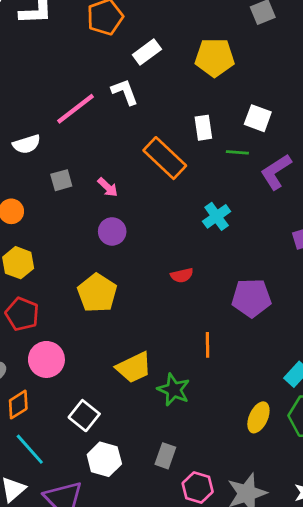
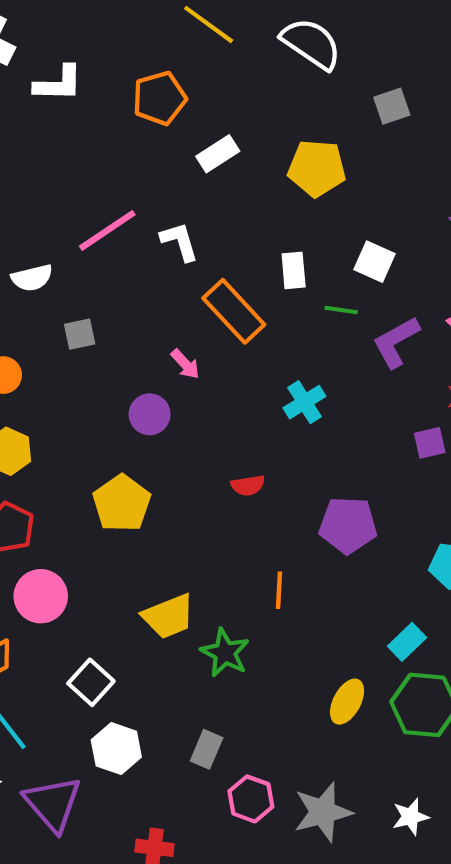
white L-shape: (125, 92) -> (179, 241), moved
pink arrow: (108, 187) -> (185, 364), moved

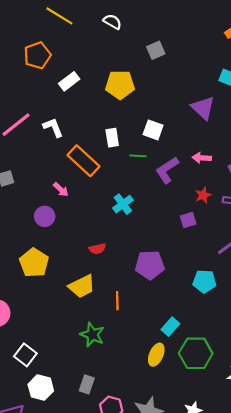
white semicircle: (311, 44) -> (112, 22), size x0.6
yellow trapezoid: (169, 616) -> (82, 286), moved
cyan rectangle: (407, 642) -> (170, 327), moved

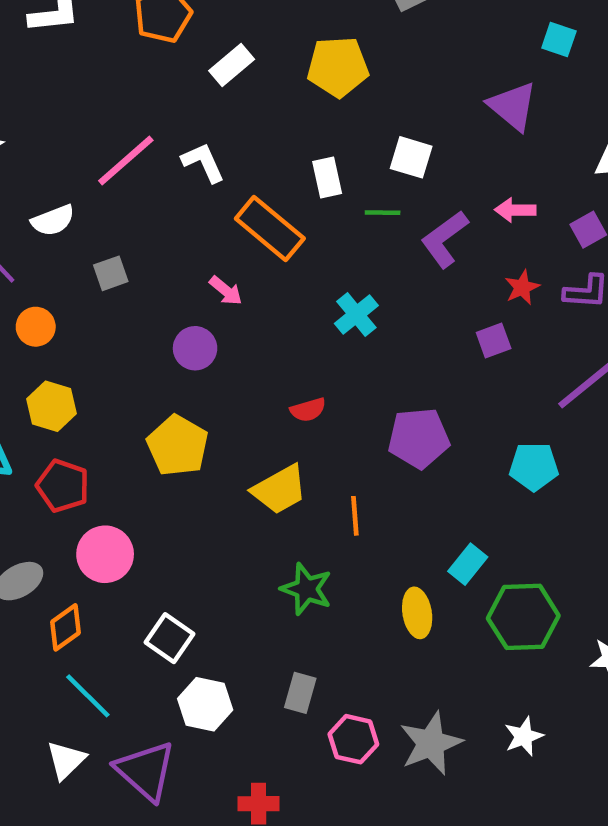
yellow ellipse: (156, 355) -> (417, 613), moved, turned -30

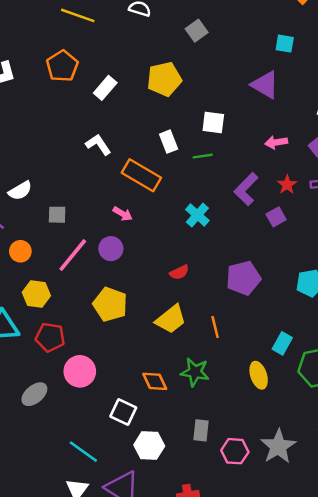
pink line: (126, 160) -> (73, 255), moved
purple L-shape: (445, 239) -> (246, 189), moved
gray square: (111, 273) -> (57, 215), turned 30
orange diamond: (65, 627) -> (155, 381), moved, turned -70

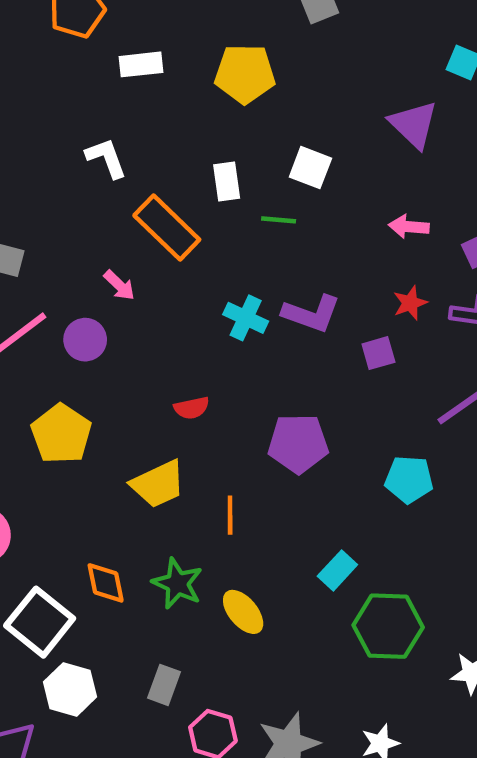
white rectangle: (105, 88) -> (141, 64), turned 30
purple L-shape: (246, 189) -> (311, 314), moved, turned -128
cyan cross: (197, 215) -> (246, 318), turned -30
yellow ellipse: (259, 375) -> (243, 612), moved, turned -35
white square: (123, 412) -> (40, 622), size x1.4

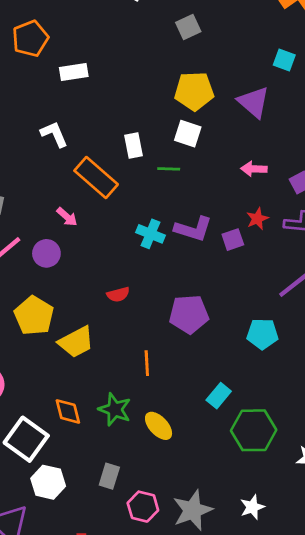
yellow pentagon: (245, 74) -> (194, 91), moved
purple square: (378, 353) -> (233, 240), moved
yellow trapezoid: (158, 484) -> (76, 342), moved

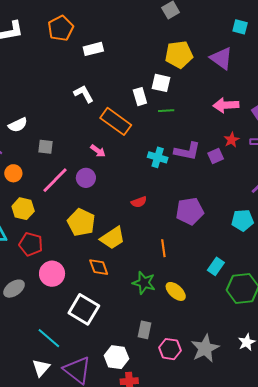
white square: (188, 134) -> (161, 83), moved
pink arrow: (254, 169) -> (226, 105), size x1.4
orange diamond: (68, 411) -> (99, 267), moved
white hexagon: (48, 482) -> (116, 357), moved

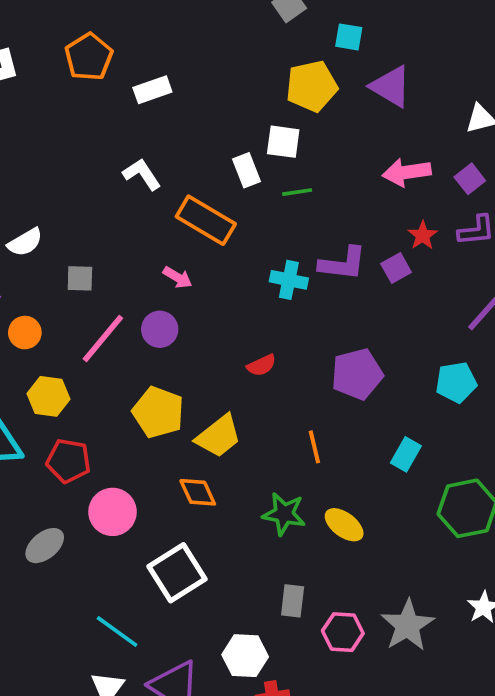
cyan square: (240, 27) -> (349, 37), moved
cyan rectangle: (216, 266) -> (406, 454), moved
white square: (84, 309) -> (177, 573), turned 32

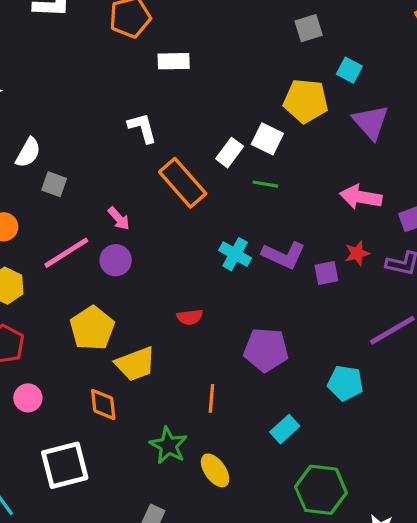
white rectangle: (247, 170) -> (230, 153), turned 40
white semicircle: (25, 242) -> (28, 153), turned -48
pink arrow: (178, 277) -> (119, 218), moved
gray square: (80, 278) -> (54, 184), moved
pink circle: (113, 512) -> (28, 398), size x0.7

